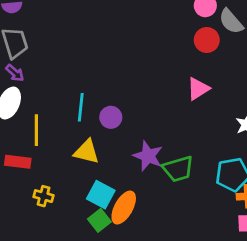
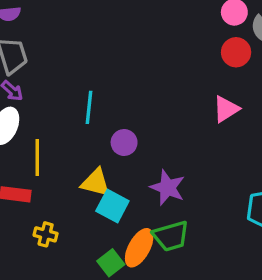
cyan line: (81, 107) -> (89, 107), moved
green trapezoid: (178, 169) -> (171, 236), moved
cyan square: (101, 195) -> (112, 206), moved

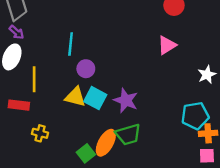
purple circle: (124, 142) -> (86, 69), moved
cyan square: (112, 206) -> (95, 98), moved

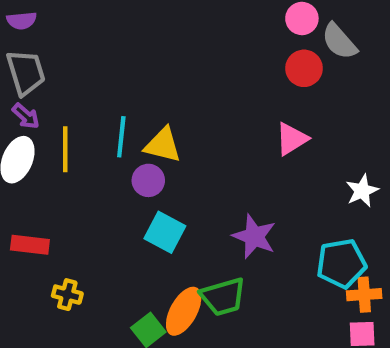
yellow line: (34, 79) -> (65, 149), moved
yellow triangle: (75, 97) -> (163, 145), moved
purple star: (126, 100) -> (254, 236), moved

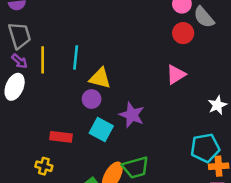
cyan line: (121, 137) -> (76, 57), moved
yellow line: (65, 149) -> (43, 60), moved
purple star: (254, 236) -> (132, 115), moved
red rectangle: (30, 245) -> (61, 137), moved

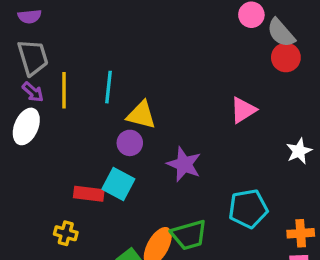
red circle: (183, 33) -> (286, 57), moved
cyan square: (101, 130) -> (118, 184), moved
cyan pentagon: (205, 148) -> (248, 209), moved

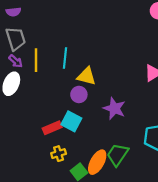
red rectangle: (89, 194) -> (52, 128), turned -30
yellow cross: (66, 233) -> (59, 154), moved, turned -32
green trapezoid: (189, 235) -> (118, 155), turned 140

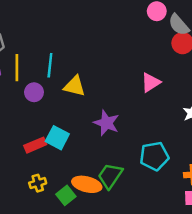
purple circle: (79, 94) -> (34, 92), moved
yellow cross: (59, 154) -> (38, 183), moved
orange ellipse: (97, 162) -> (87, 184), turned 75

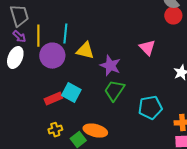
pink triangle: (151, 82) -> (147, 48), turned -42
purple circle: (34, 92) -> (52, 56), size x1.6
purple star: (106, 123) -> (110, 66), moved
green trapezoid: (110, 176) -> (114, 91), moved

